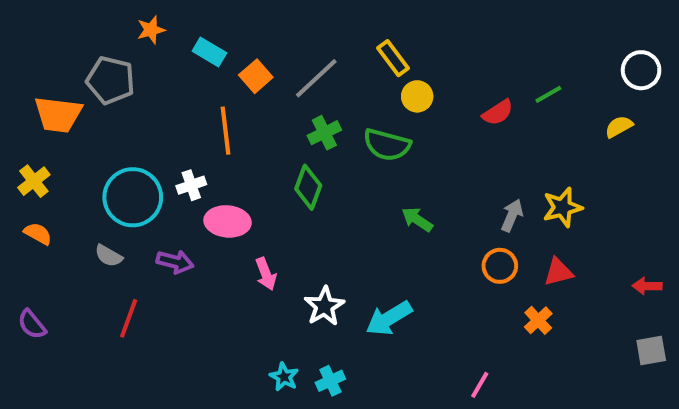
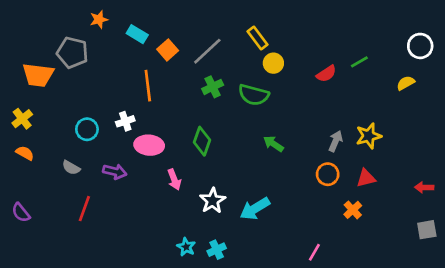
green diamond: (308, 187) -> (202, 141), moved
cyan circle: (133, 197) -> (87, 129), size x0.6

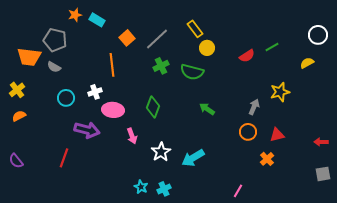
cyan rectangle: (137, 34) -> (97, 20), moved
yellow star: (369, 136) -> (280, 92), moved
orange semicircle: (25, 153) -> (19, 116), turned -56
gray semicircle: (71, 168) -> (54, 67), moved
purple arrow: (115, 172) -> (87, 130), size x1.4

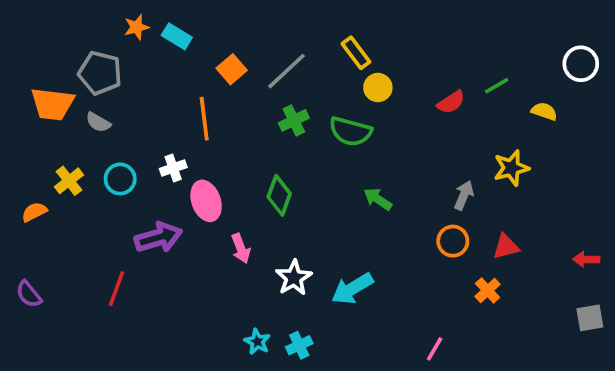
yellow semicircle: (307, 63) -> (544, 111), moved, turned 48
yellow cross: (17, 90) -> (69, 181), moved
pink ellipse: (113, 110) -> (206, 201), turned 65
purple arrow: (87, 130) -> (159, 237), turned -30

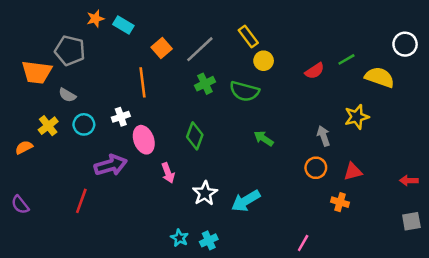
yellow semicircle: (544, 111) -> (380, 77), size x1.6
gray semicircle: (98, 122) -> (67, 95), moved
gray arrow: (464, 195) -> (323, 136), turned -42
orange cross: (488, 290) -> (340, 202), turned -30

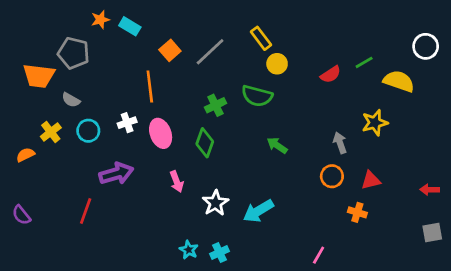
green cross: (205, 84) -> (215, 105), moved
pink ellipse: (144, 140) -> (161, 133), moved

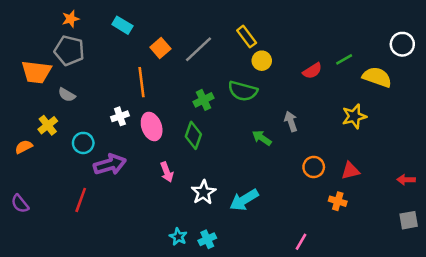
orange star: (100, 20) -> (71, 19), moved
cyan circle: (88, 131) -> (83, 143), moved
gray arrow: (340, 143) -> (291, 121), moved

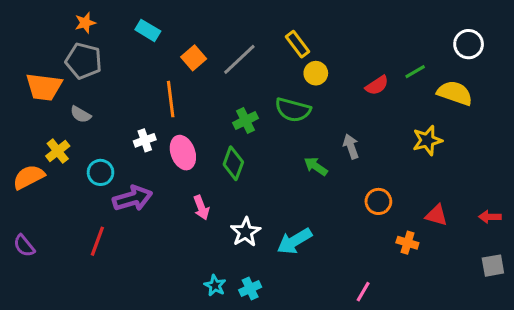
white circle: (402, 44) -> (469, 44), moved
orange semicircle: (24, 147) -> (29, 177), size x1.5
red triangle: (350, 171) -> (436, 215), moved, turned 30

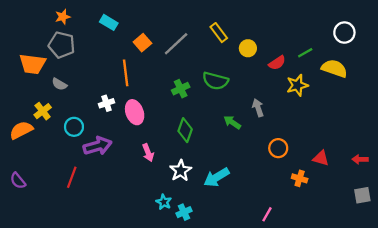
yellow circle: (316, 73) -> (248, 48), moved
yellow star: (427, 140) -> (297, 85), moved
green diamond: (233, 163) -> (185, 130), moved
cyan star: (215, 285) -> (164, 202), moved

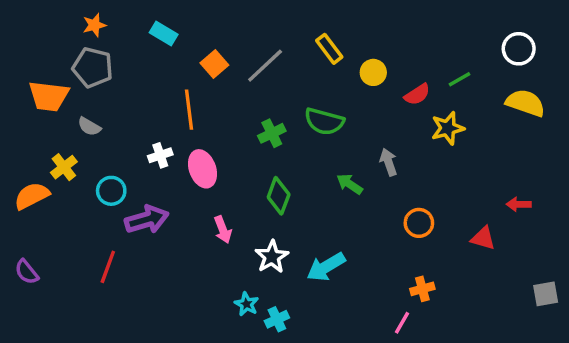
yellow semicircle: (334, 68) -> (525, 103), moved
red arrow: (360, 159) -> (519, 204), moved
orange cross: (300, 178) -> (422, 289), moved, turned -32

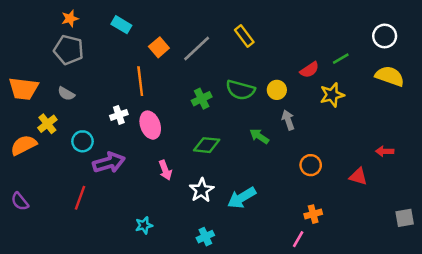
yellow circle: (373, 72) -> (277, 90), moved
orange trapezoid: (49, 96) -> (24, 89), moved
green diamond: (279, 196) -> (207, 145), turned 76
cyan star: (246, 304) -> (144, 225), moved, turned 30

